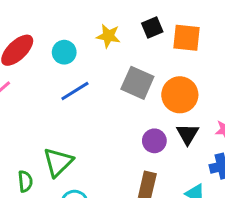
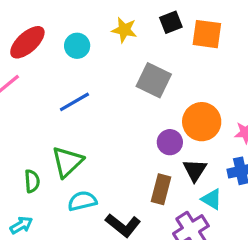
blue line: (75, 91) -> (74, 102), moved
orange circle: (180, 95) -> (202, 122), moved
black triangle: (188, 134) -> (195, 170), moved

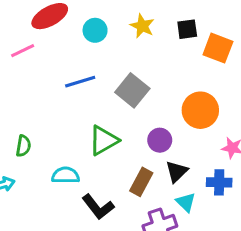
gray square: (154, 80) -> (132, 90), moved
orange circle: (202, 122) -> (200, 110), moved
green triangle: (67, 162) -> (104, 140), moved

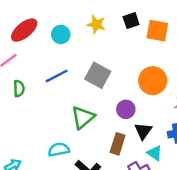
green semicircle: (23, 146) -> (19, 89), moved

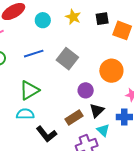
green triangle: (83, 117) -> (29, 90), moved
brown rectangle: (118, 144) -> (74, 117), turned 30

